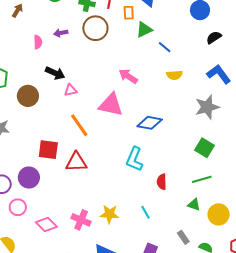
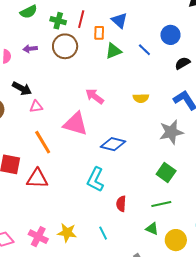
blue line: (165, 47) -> (144, 50), moved

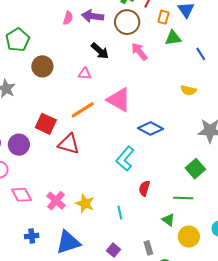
purple arrow: (30, 49) -> (93, 16), size x1.5
blue line: (144, 50) -> (201, 54), moved
black arrow: (22, 88) -> (100, 51), moved
pink arrow: (95, 96) -> (139, 52), moved
orange line: (43, 142) -> (83, 110), turned 75

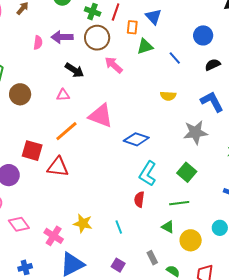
cyan L-shape: (125, 159) -> (148, 174), moved
pink cross: (56, 201) -> (54, 236), moved
blue cross: (32, 236) -> (25, 267), moved

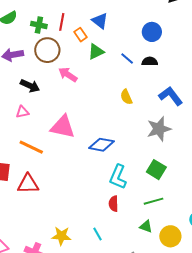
orange rectangle: (132, 27) -> (81, 35), turned -32
black semicircle: (213, 65) -> (150, 61), moved, turned 35
yellow semicircle: (168, 96) -> (126, 97), turned 70
orange line: (66, 131) -> (31, 147), turned 75

